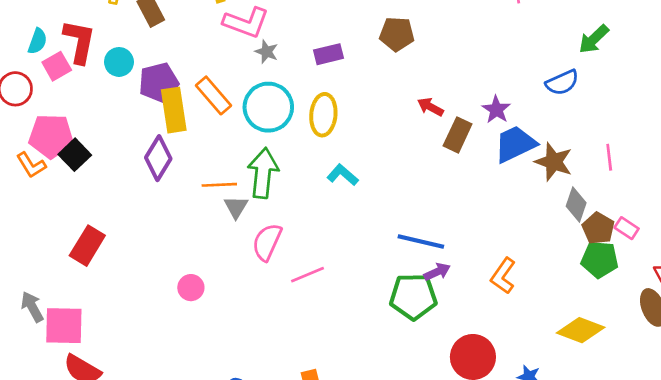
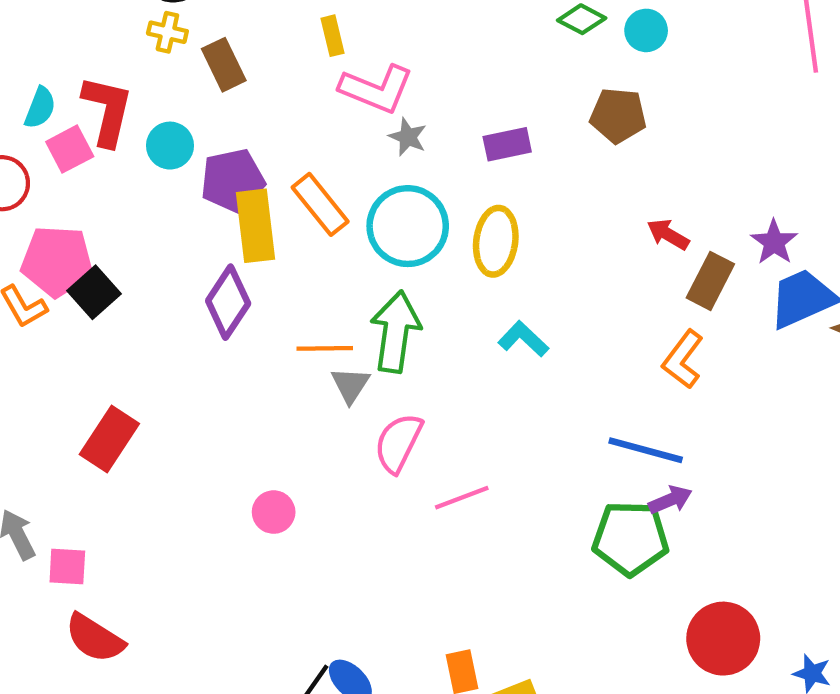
orange L-shape: (503, 276) -> (683, 359), moved
pink square: (64, 326) -> (67, 566), size x0.6

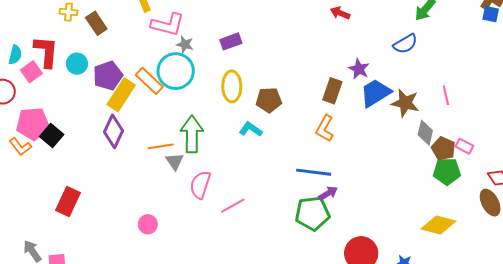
brown pentagon: (618, 115) -> (269, 100), moved
yellow rectangle: (255, 226) -> (121, 95), turned 48
cyan circle: (408, 226) -> (176, 71), moved
red arrow: (668, 234) -> (340, 13), moved

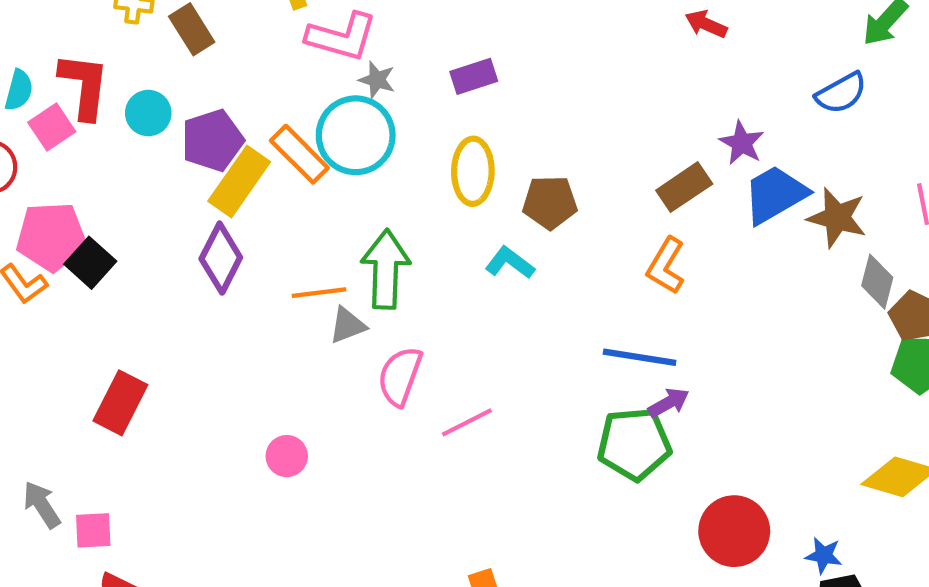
brown rectangle: (332, 91) -> (684, 187), turned 35
gray triangle: (175, 161) -> (348, 325), turned 42

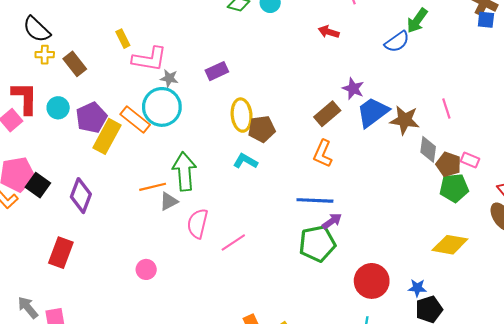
blue semicircle: (841, 93) -> (397, 42), moved
yellow ellipse: (473, 171) -> (242, 115), moved
purple diamond: (221, 258) -> (81, 196), moved

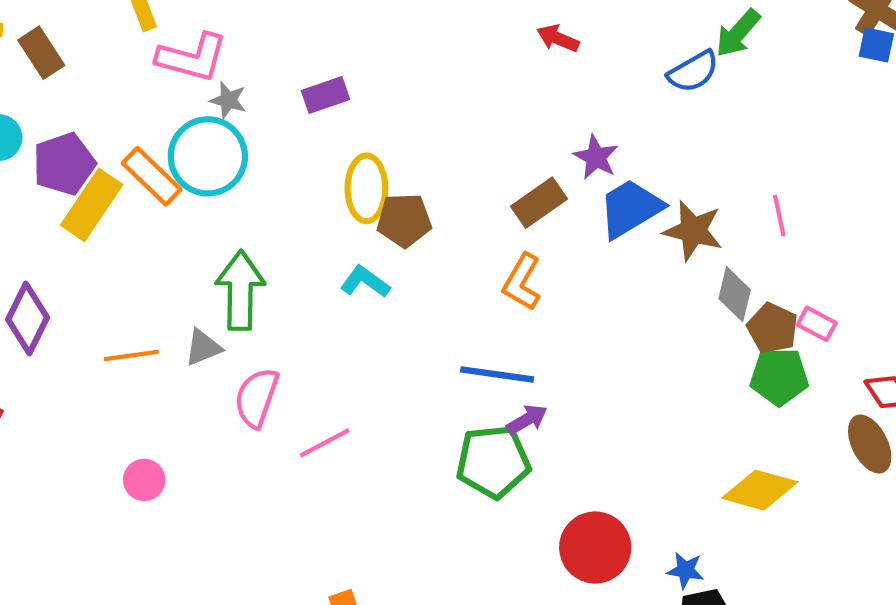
orange line: (153, 187) -> (131, 355), moved

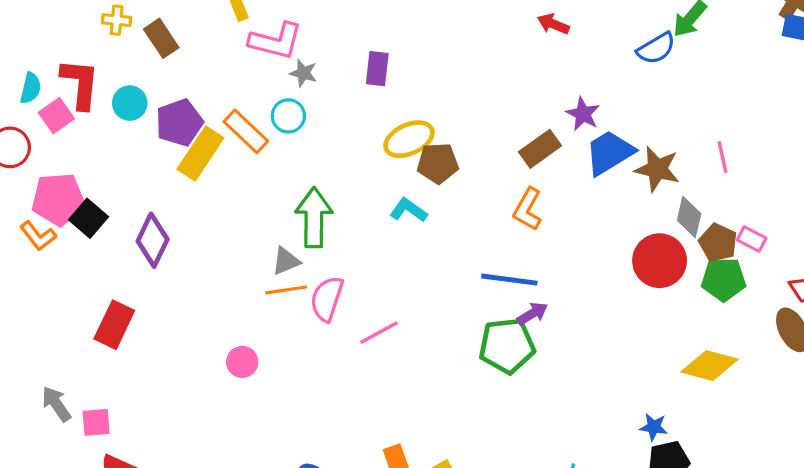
purple rectangle: (325, 95) -> (377, 69), turned -64
cyan circle: (208, 156) -> (288, 116), size x0.6
yellow ellipse: (366, 188) -> (409, 139), turned 66
orange line: (131, 355) -> (286, 290), moved
red circle: (595, 547) -> (660, 261), moved

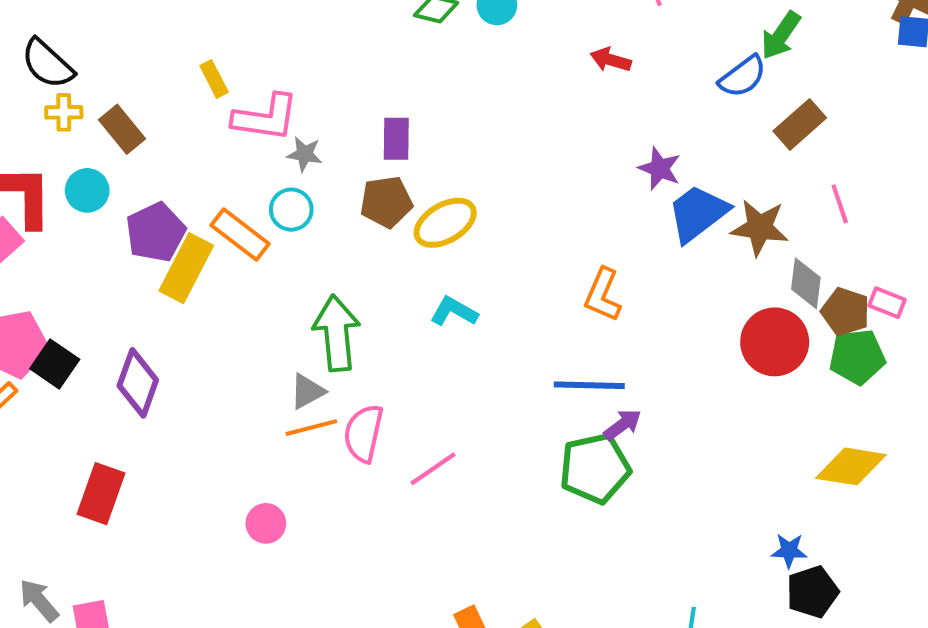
cyan circle: (130, 103) -> (87, 190), moved
brown rectangle: (540, 149) -> (800, 124), moved
brown pentagon: (438, 163) -> (386, 202), moved

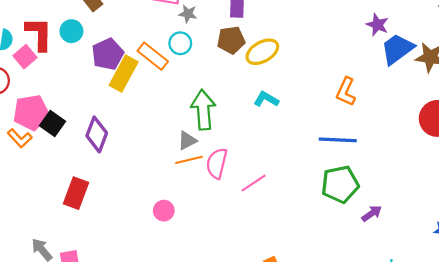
purple arrow: (622, 425) -> (372, 213), moved

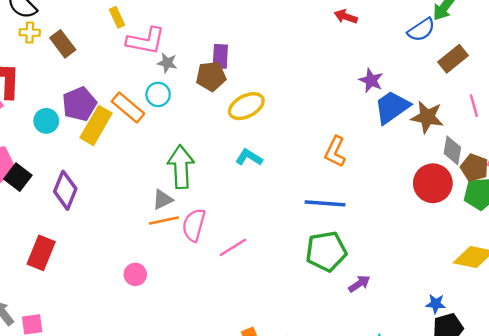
cyan circle: (71, 31) -> (46, 121), moved
brown pentagon: (231, 40) -> (211, 76), moved

